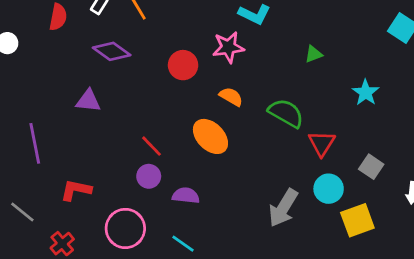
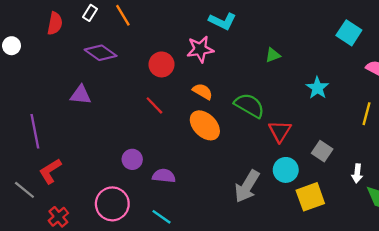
orange ellipse: (210, 136) -> (205, 125), moved
red line: (151, 146) -> (154, 105), moved
red L-shape: (76, 190) -> (50, 171), moved, turned -44

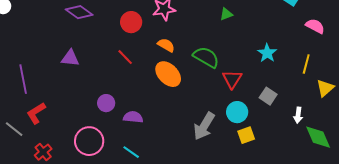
cyan star: (317, 88) -> (267, 53), moved
purple triangle: (81, 95) -> (70, 58), moved
yellow square: (310, 197) -> (246, 135), moved, size x0.7

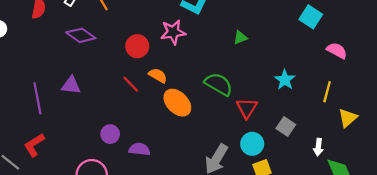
orange semicircle: (166, 45) -> (158, 75), moved
purple line: (23, 79) -> (37, 98), moved

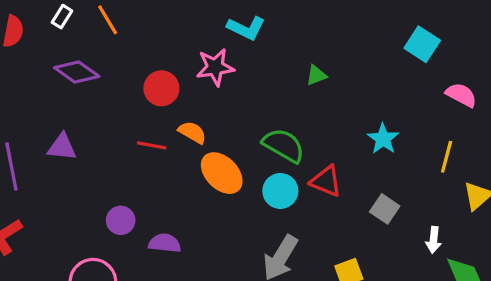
red line: (131, 84) -> (152, 145), turned -36
red triangle: (247, 108) -> (326, 181), turned -40
cyan circle: (252, 144) -> (280, 191), moved

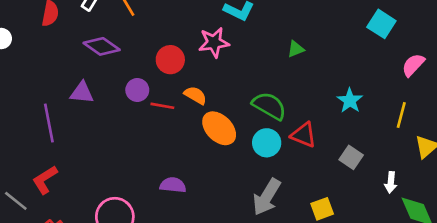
pink semicircle: (461, 95) -> (413, 65), turned -75
purple triangle: (62, 147) -> (82, 93), moved
purple circle: (121, 220) -> (137, 90), moved

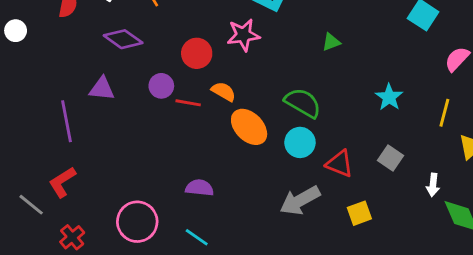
red triangle: (304, 135) -> (340, 164), moved
gray arrow: (267, 197) -> (300, 200), turned 30

